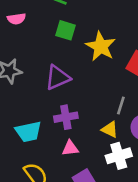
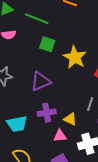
yellow triangle: (110, 129) -> (70, 119), moved
pink triangle: (70, 148) -> (60, 136), moved

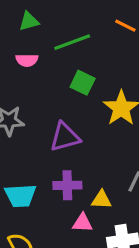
green line: (37, 19) -> (72, 42), turned -50
yellow triangle: (70, 119) -> (101, 200), turned -32

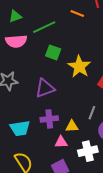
pink semicircle: (27, 60) -> (16, 41), size x1.5

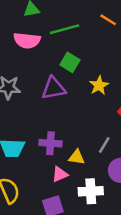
yellow star: (79, 66) -> (99, 85), size x0.7
purple triangle: (45, 88) -> (54, 88), moved
pink triangle: (61, 142) -> (60, 174), turned -32

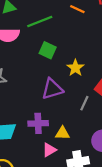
purple triangle: (54, 88) -> (52, 89), moved
gray line: (104, 145) -> (84, 103), moved

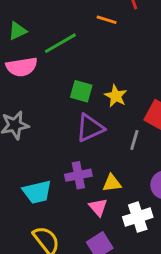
green square: (48, 50) -> (81, 91), moved
pink triangle: (49, 150) -> (98, 207), turned -32

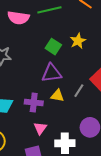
yellow star: (116, 96) -> (78, 41), moved
yellow triangle: (112, 183) -> (57, 96), moved

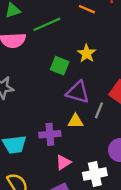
purple triangle: (51, 73) -> (78, 92), moved, turned 35
pink triangle: (40, 128) -> (63, 162), turned 32

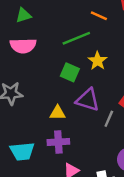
green line: (47, 24) -> (76, 38), moved
yellow triangle: (76, 121) -> (58, 113), moved

